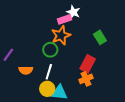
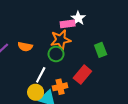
green circle: (50, 50) -> (56, 54), moved
orange semicircle: (26, 70) -> (25, 47), moved
orange cross: (86, 79) -> (60, 87), moved

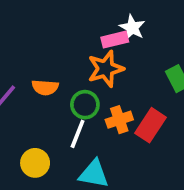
green circle: (56, 54) -> (85, 105), moved
orange cross: (60, 87) -> (119, 120), moved
yellow circle: (36, 92) -> (35, 163), moved

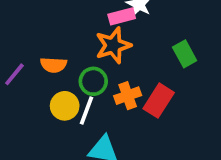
yellow circle: (35, 163) -> (65, 106), moved

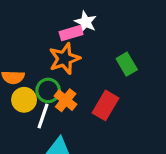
orange cross: (128, 96) -> (66, 100), moved, turned -30
yellow circle: (65, 106) -> (24, 100), moved

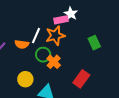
yellow circle: (24, 100) -> (25, 79), moved
red rectangle: (106, 105) -> (81, 79), moved
white line: (43, 116) -> (36, 36), moved

